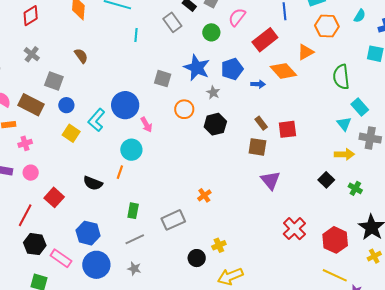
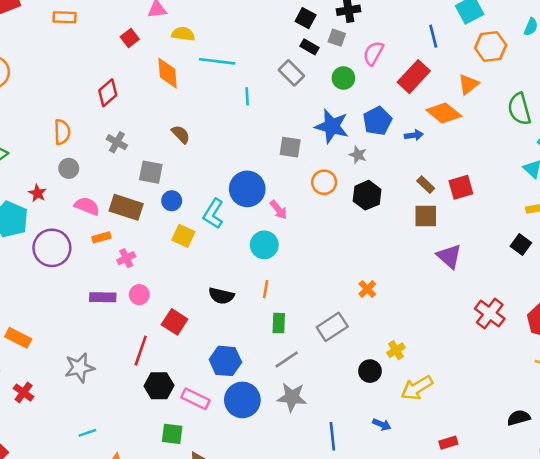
orange line: (120, 172) -> (266, 289), moved
gray star: (134, 269) -> (292, 397), size x1.6

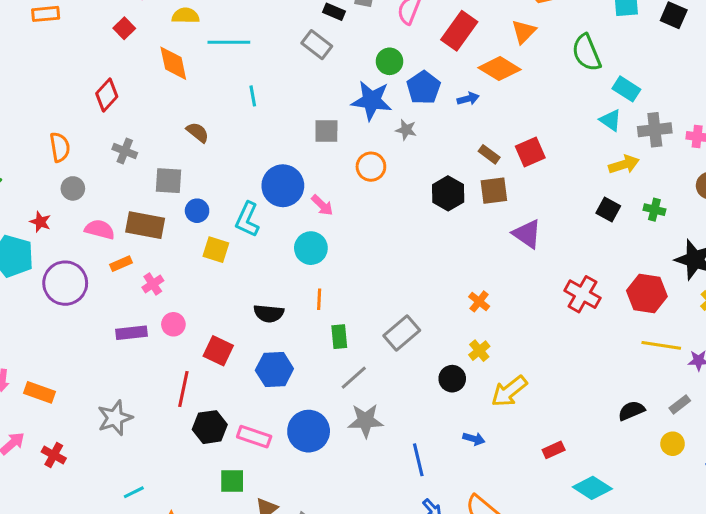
green circle: (343, 78) -> (390, 61), moved
cyan line: (247, 96) -> (253, 96), moved
black hexagon: (367, 195) -> (448, 193), moved
orange cross: (367, 289) -> (479, 301), moved
blue hexagon: (225, 361) -> (274, 370), moved

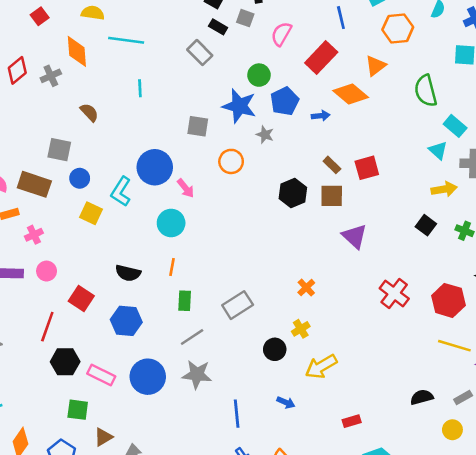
gray cross: (125, 151) -> (51, 76), moved, turned 36

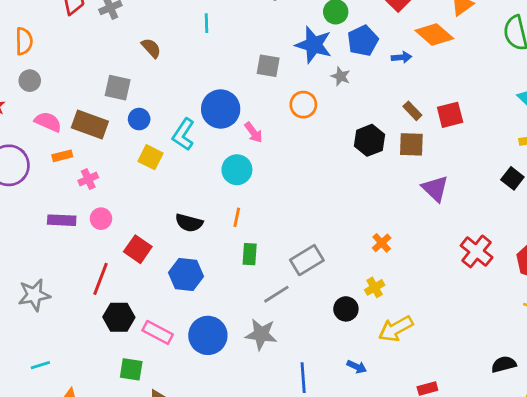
gray line: (192, 337) -> (276, 294), moved

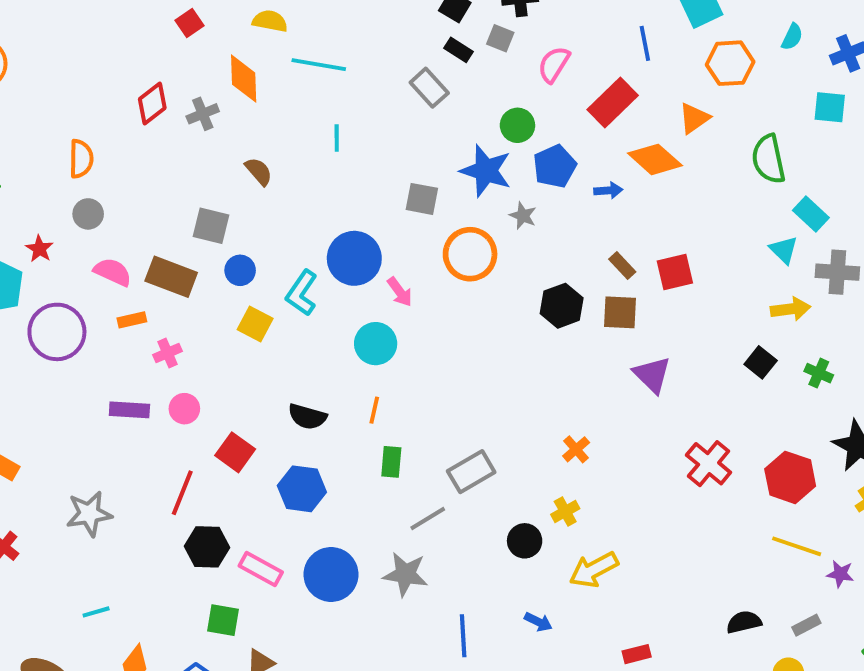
orange circle: (303, 105) -> (470, 254), size x1.4

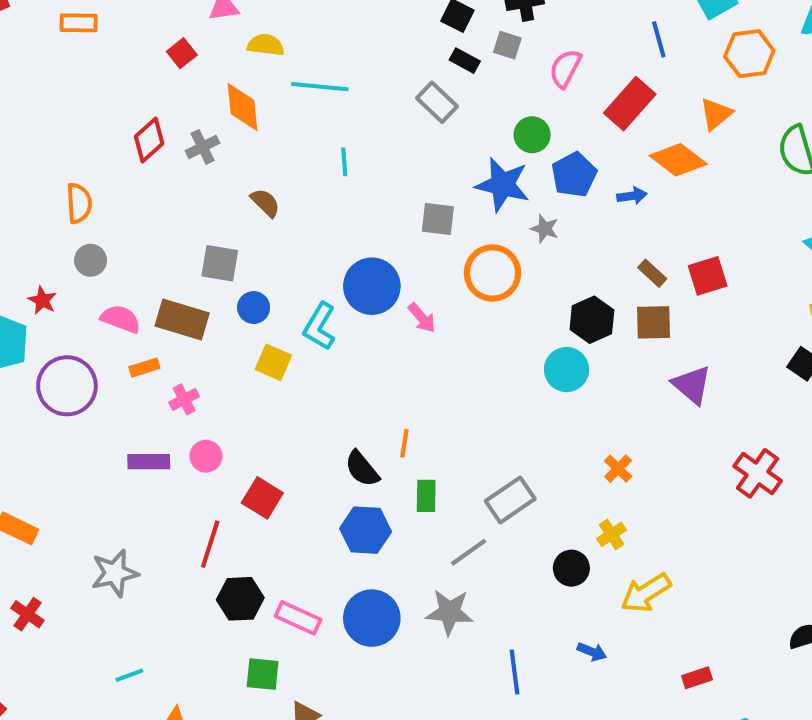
cyan circle: (376, 344) -> (567, 370), moved
black semicircle: (307, 417) -> (362, 469), moved, turned 39
blue hexagon: (302, 489) -> (366, 530), moved

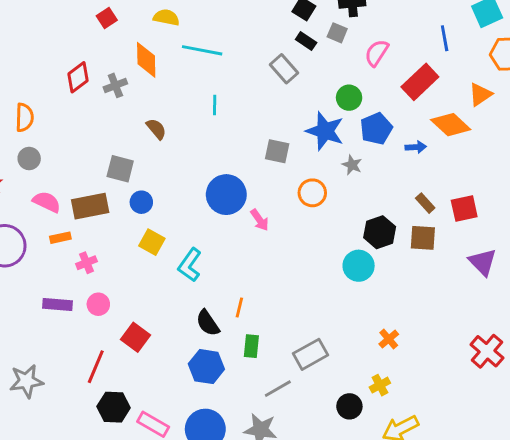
orange circle: (492, 273) -> (312, 193), size x0.7
brown rectangle: (182, 319) -> (90, 206), turned -33
cyan L-shape: (320, 326) -> (190, 265), moved
purple triangle: (692, 385) -> (483, 262), moved

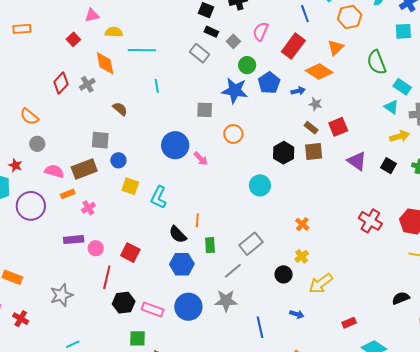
gray square: (337, 33) -> (233, 41), moved, turned 32
orange semicircle: (25, 117) -> (29, 117), turned 138
gray star: (352, 165) -> (316, 104), moved
cyan circle: (359, 266) -> (260, 185), moved
pink circle: (98, 304) -> (96, 248), moved

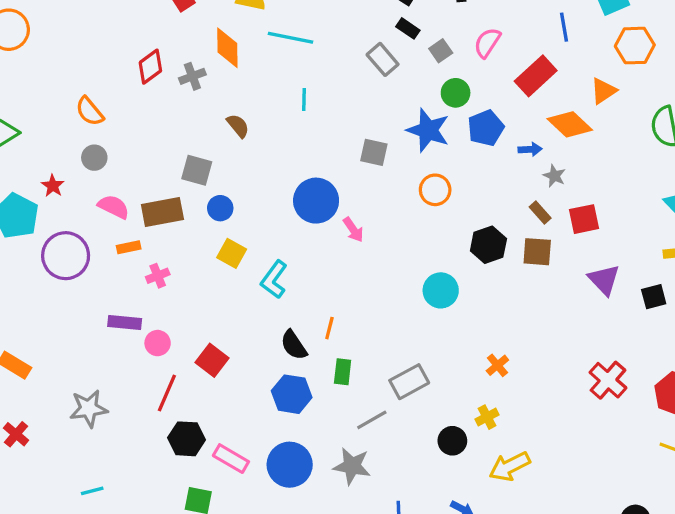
orange circle: (233, 134) -> (435, 190), moved
black square: (389, 166) -> (654, 297), turned 35

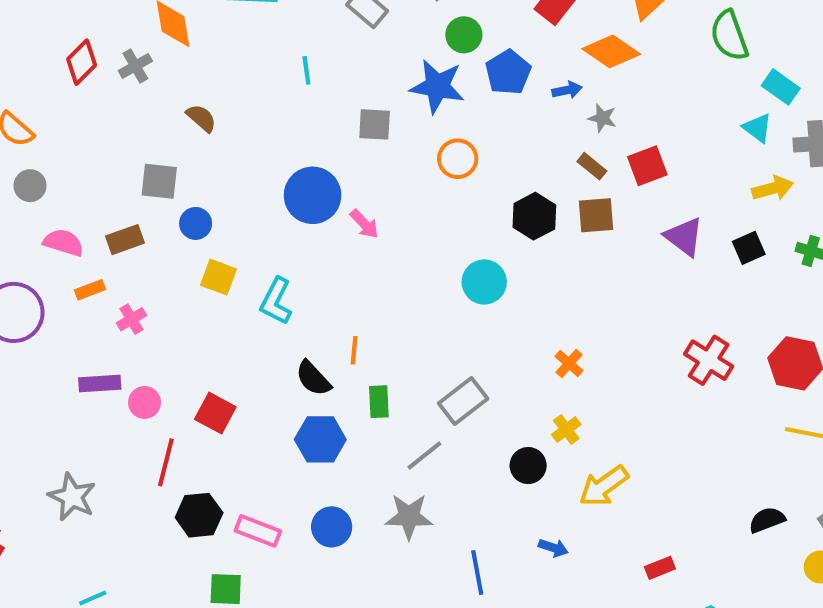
cyan line: (304, 100) -> (306, 70), moved
brown rectangle: (162, 212) -> (125, 240), size x0.7
gray star: (89, 408) -> (72, 497), turned -30
blue circle: (290, 465) -> (332, 527), size x0.7

